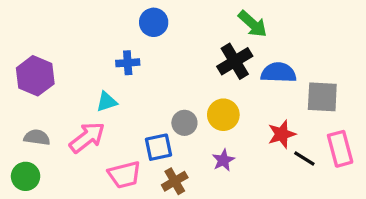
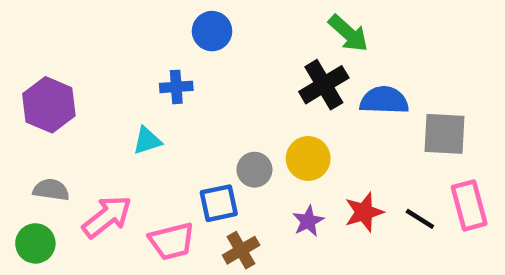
red star: (282, 134) -> (364, 212), moved
pink arrow: (87, 137) -> (107, 217), moved

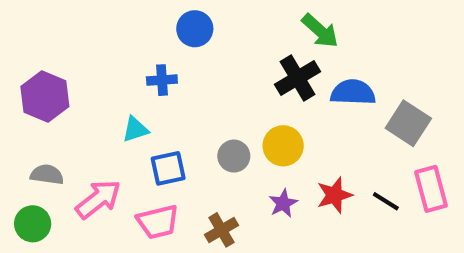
gray square: (445, 134) -> (408, 123), turned 30
blue square: (219, 203) -> (168, 168), moved

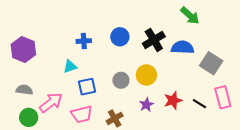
blue circle: (195, 29) -> (120, 37), moved
green arrow: (320, 31) -> (190, 16), moved
green circle: (33, 224) -> (29, 117), moved

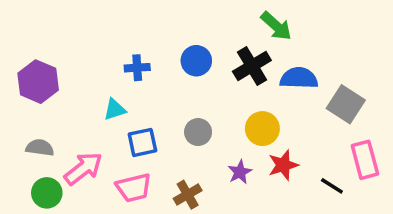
green arrow: (190, 16) -> (276, 26), moved
yellow circle: (146, 75) -> (262, 129), moved
black line: (199, 104) -> (332, 186), moved

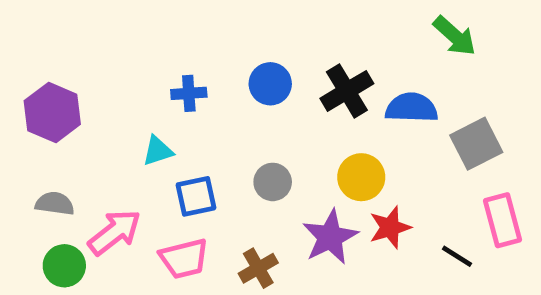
green arrow: (276, 26) -> (455, 36), moved
gray square: (346, 104) -> (476, 144), turned 30
purple star: (240, 172) -> (330, 237), size x1.6

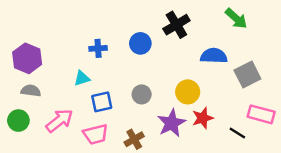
black cross: (347, 91) -> (176, 25), moved
gray semicircle: (55, 204) -> (31, 91), moved
pink rectangle: (503, 220) -> (261, 114), turned -60
green circle: (64, 266) -> (18, 121), moved

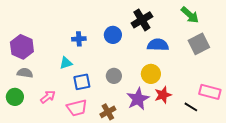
blue semicircle: (214, 56) -> (158, 45), moved
gray square: (247, 74) -> (199, 44), moved
pink arrow: (59, 121) -> (48, 97), size x0.7

